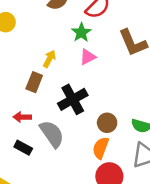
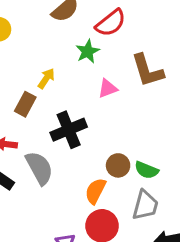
pink triangle: (88, 57) -> (108, 88), moved
brown circle: (107, 123) -> (118, 165), moved

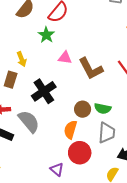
brown L-shape: (147, 70) -> (91, 69), moved
yellow arrow: (46, 78) -> (22, 59), turned 136
pink triangle: (108, 88) -> (65, 58), turned 40

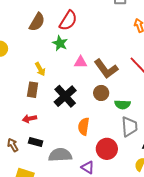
brown circle: (83, 109) -> (101, 93), moved
gray semicircle: (29, 121) -> (60, 155), moved, turned -45
orange semicircle: (70, 130) -> (84, 127), moved

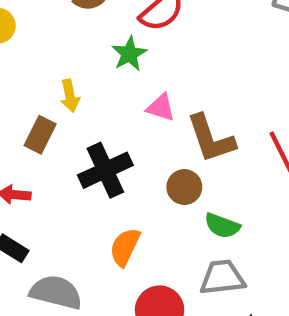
gray trapezoid: (129, 127) -> (222, 278), turned -110

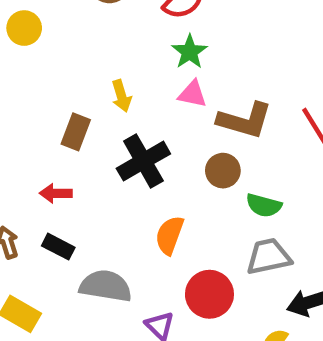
green star: (129, 54) -> (190, 52), moved
yellow arrow: (70, 96) -> (121, 96), moved
brown L-shape: (211, 139) -> (245, 120), turned -50

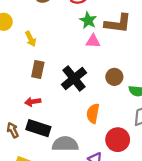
yellow arrow: (121, 96) -> (31, 39), moved
brown L-shape: (245, 120) -> (118, 23), moved
black rectangle: (58, 247) -> (38, 128), size x1.5

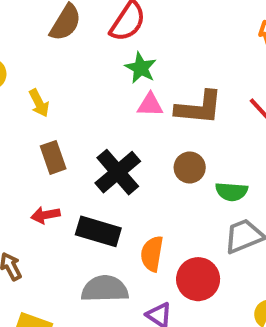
brown L-shape: (118, 23) -> (199, 108), moved
brown rectangle: (38, 69) -> (53, 157), turned -30
orange semicircle: (93, 113) -> (152, 254), moved
black rectangle: (38, 128) -> (98, 231), moved

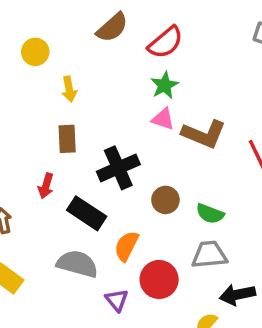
brown circle: (190, 168) -> (165, 200), moved
red arrow: (45, 215) -> (46, 186), turned -80

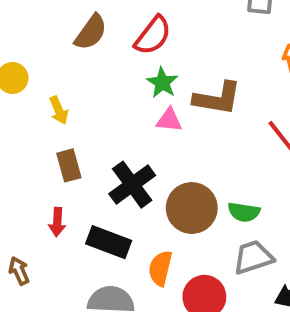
brown L-shape: (204, 134) -> (217, 98), moved
brown circle: (165, 200) -> (192, 208), size x1.6

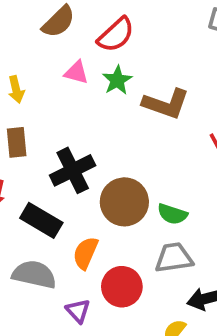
pink triangle: (169, 120) -> (76, 73), moved

